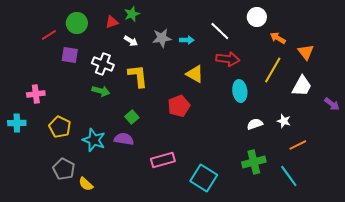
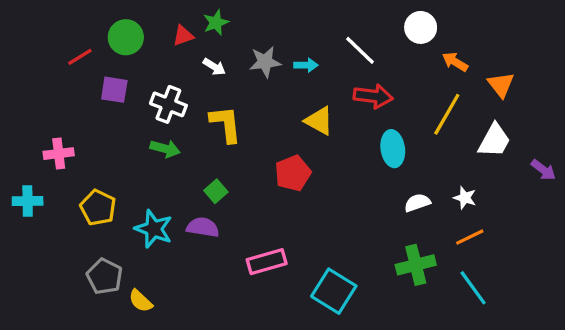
orange line: (298, 145) -> (470, 237), moved

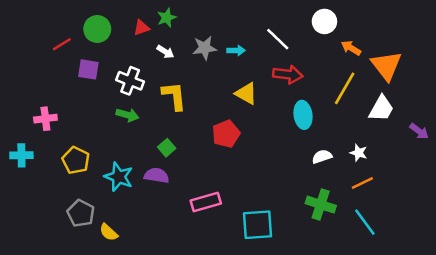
orange triangle: (501, 85) -> (386, 66), size x1.5
green cross: (416, 265) -> (321, 205), turned 32
cyan square: (334, 291) -> (258, 225), turned -36

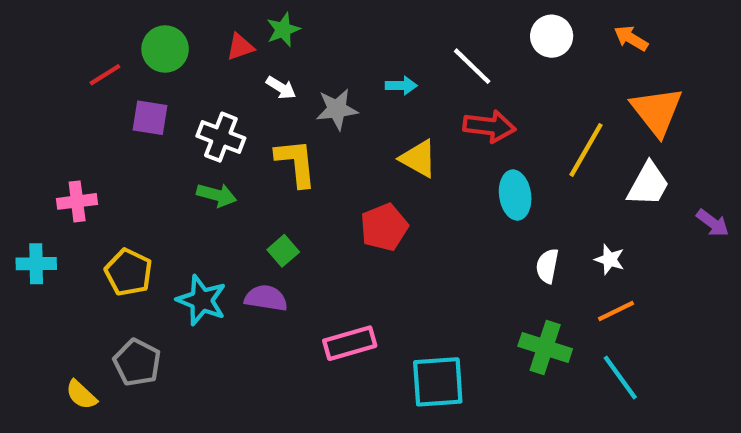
gray star: (205, 48) -> (337, 109), moved
orange arrow: (351, 48) -> (631, 38), moved
white semicircle: (322, 157) -> (547, 266), turned -60
yellow semicircle: (109, 232) -> (81, 395), moved

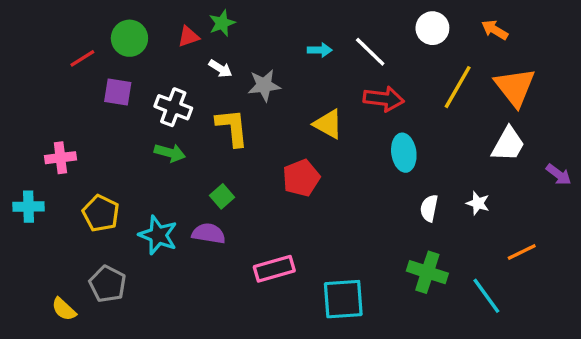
cyan arrow: (401, 86) -> (320, 50), moved
yellow line: (586, 150) -> (458, 87), moved
orange line: (616, 311) -> (522, 252), moved

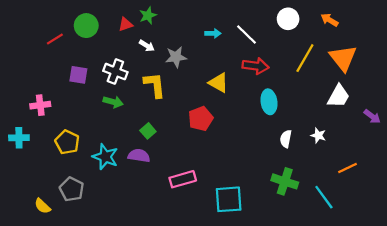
purple square: (118, 92) -> (78, 75), moved

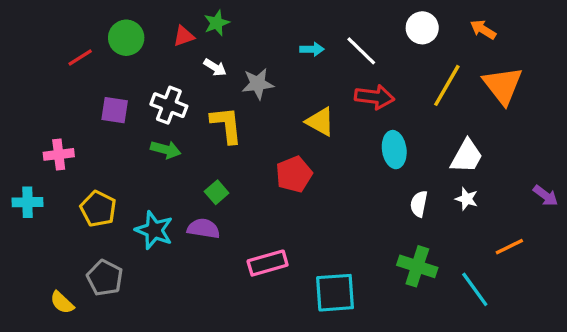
white trapezoid: (339, 96) -> (467, 156), moved
purple arrow: (372, 116) -> (546, 196), moved

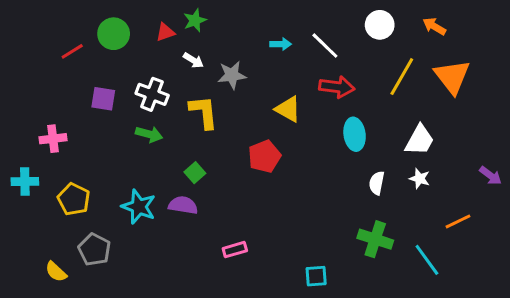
yellow pentagon: (98, 209) -> (74, 199), moved
pink rectangle: (268, 263) -> (235, 250), moved, size x0.7
cyan square: (335, 293) -> (316, 276), moved, size x0.6

